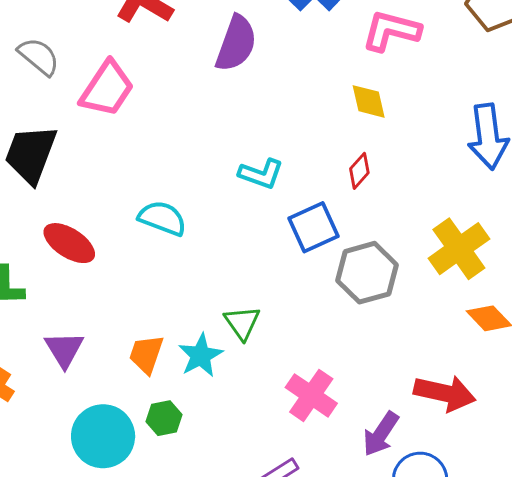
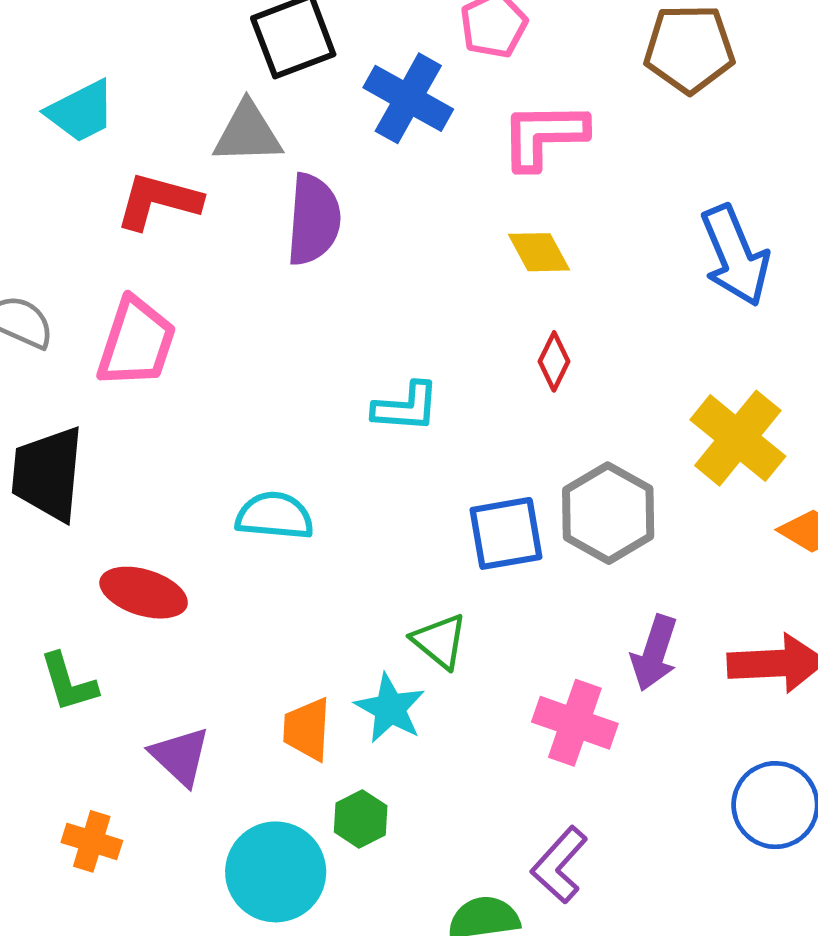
blue square: (314, 227) -> (506, 533), moved, turned 30
purple arrow: (381, 434) -> (654, 653), moved

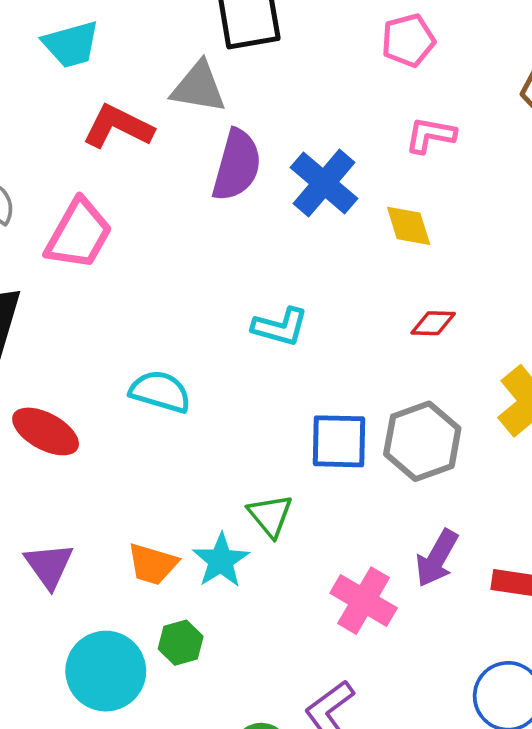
blue cross: (408, 98) -> (324, 183), moved
pink L-shape: (544, 135) -> (430, 135), size x0.7
red diamond: (554, 361) -> (433, 323), moved, turned 54
orange trapezoid: (307, 729) -> (152, 564), turned -88

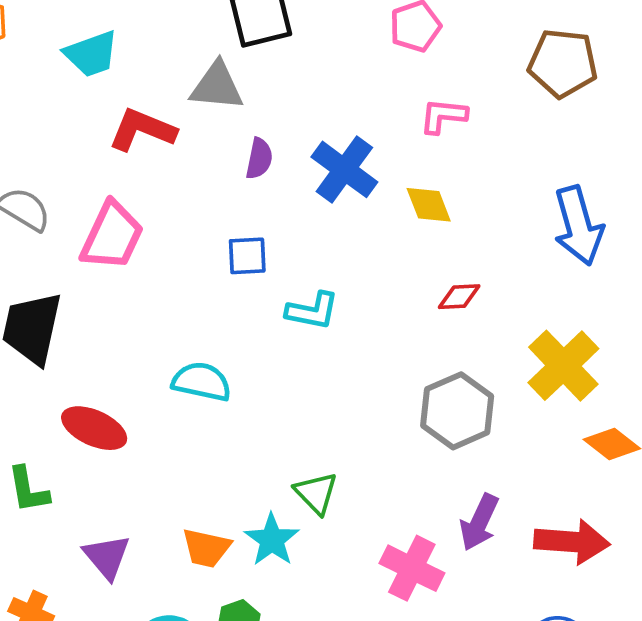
purple semicircle: (237, 165) -> (259, 159), size x0.6
blue square: (339, 441) -> (247, 256), moved, size x0.7

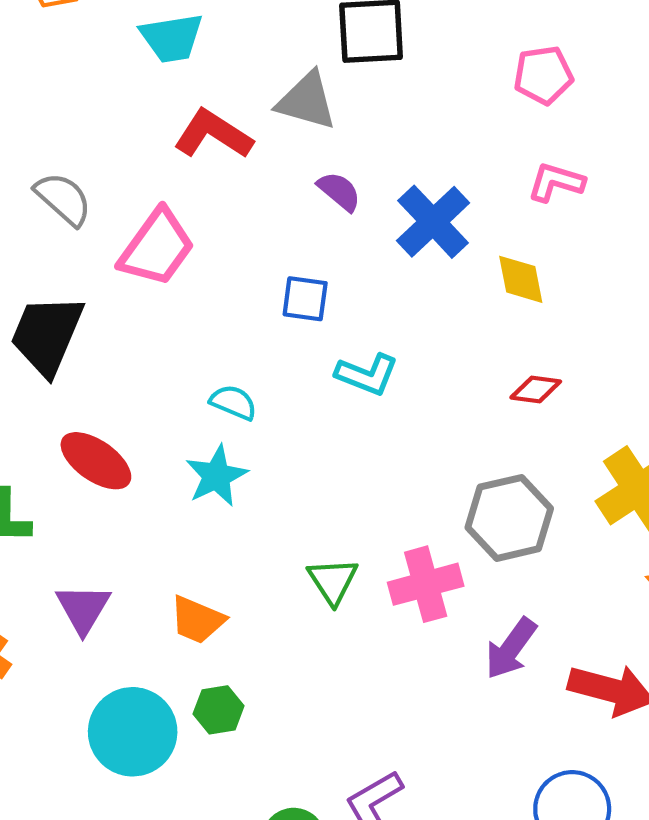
purple semicircle: (259, 159) -> (339, 191), turned -72
cyan semicircle: (202, 382) -> (233, 402), moved, size x0.7
cyan star: (272, 540) -> (216, 476), moved
pink cross: (412, 568) -> (426, 584), moved, turned 38

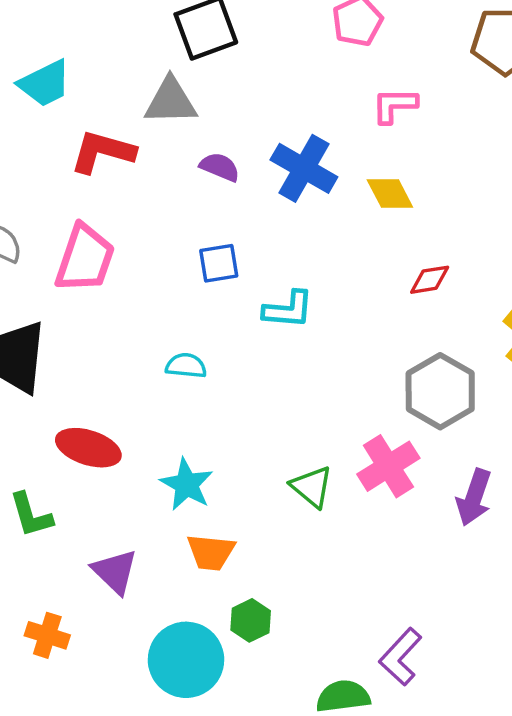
cyan star: (216, 476) -> (187, 484), moved

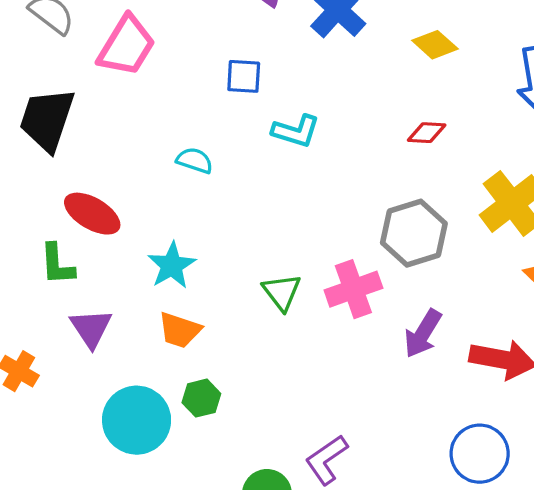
yellow diamond: (390, 193) -> (435, 45), moved, turned -33
green L-shape: (31, 515) -> (57, 264), moved

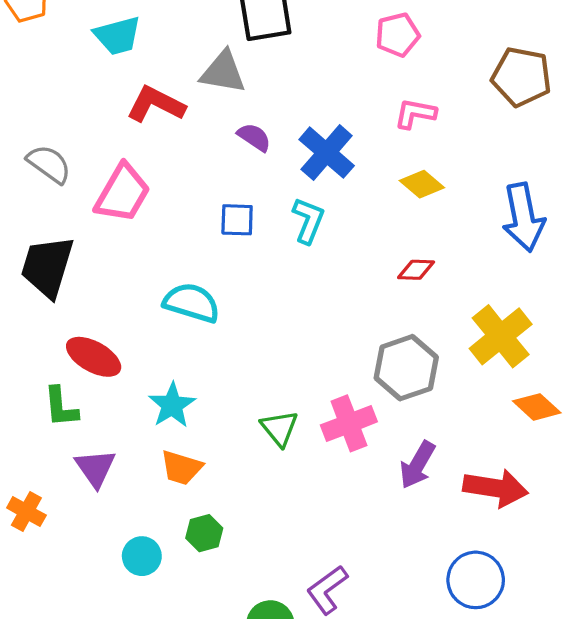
cyan L-shape: (296, 131) -> (308, 221), moved, turned -84
cyan semicircle: (195, 160) -> (192, 303), size x1.6
cyan circle: (137, 420) -> (142, 556), size x0.6

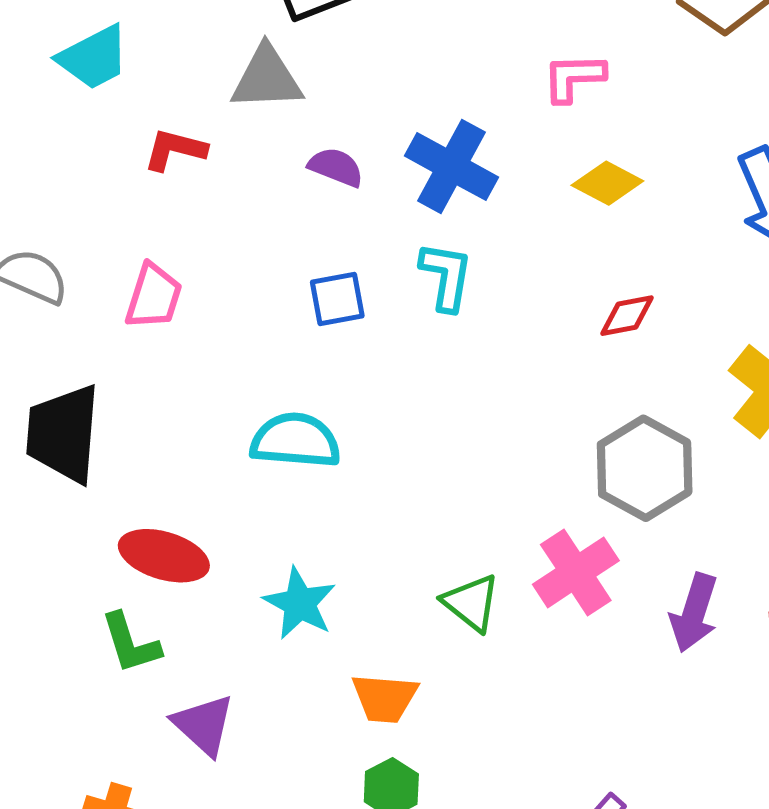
red L-shape: (156, 104) -> (175, 150), size x0.7
pink trapezoid: (123, 193) -> (154, 296), size x0.7
orange trapezoid: (181, 468) -> (385, 698), moved

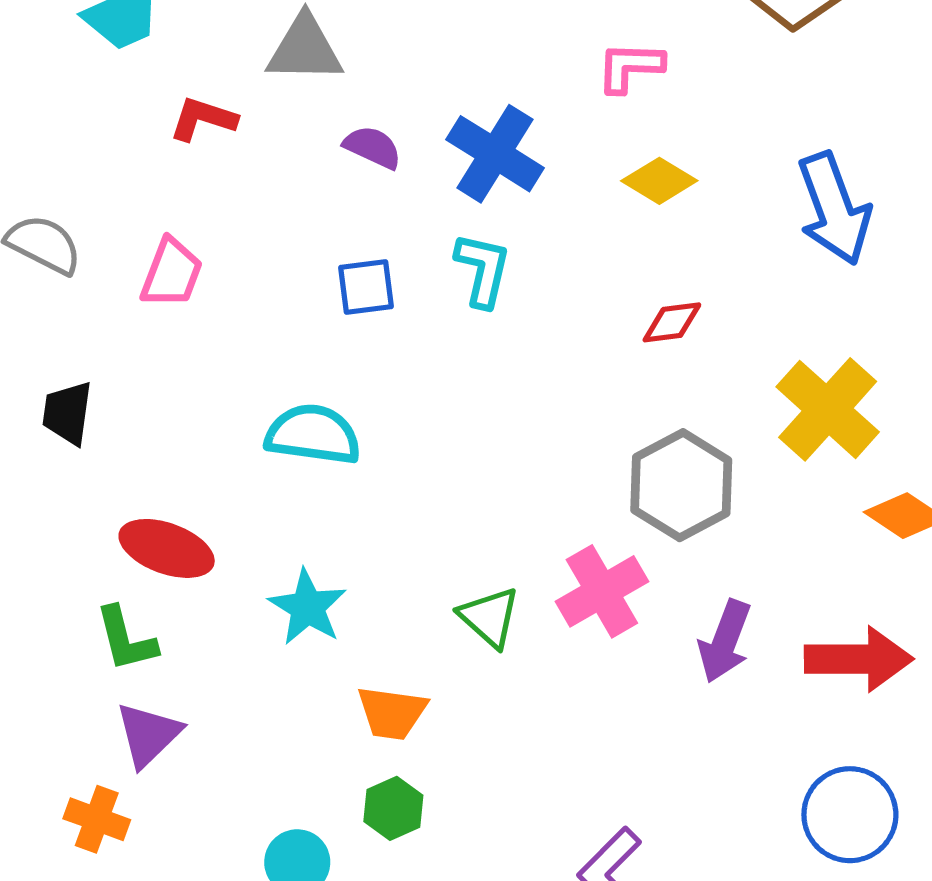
black trapezoid: (63, 434) -> (67, 413), size x0.6
purple triangle: (204, 725) -> (148, 735), moved, turned 30

